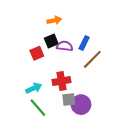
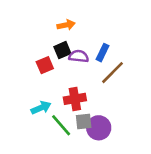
green line: (38, 108) -> (61, 125), moved

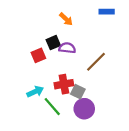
orange arrow: (66, 25) -> (66, 19), moved, turned 56
blue rectangle: (102, 53) -> (107, 12), moved, turned 64
gray square: (84, 122) -> (78, 92), moved, turned 32

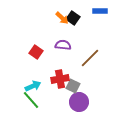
black square: (53, 43) -> (73, 18), moved, turned -32
red square: (38, 55) -> (36, 52), turned -32
green line: (52, 107) -> (31, 100), moved

